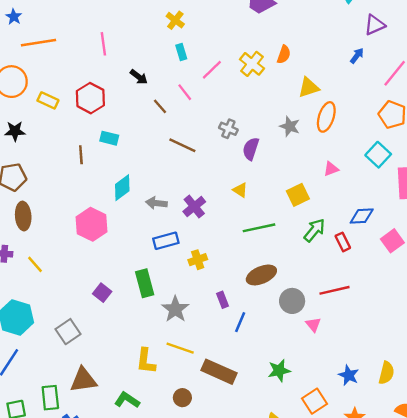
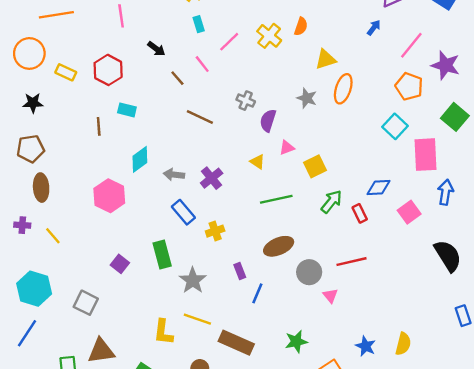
pink triangle: (331, 169) -> (287, 148), moved
blue rectangle: (166, 241) -> (183, 212), turned 65
gray square: (68, 332) -> (86, 303), turned -30

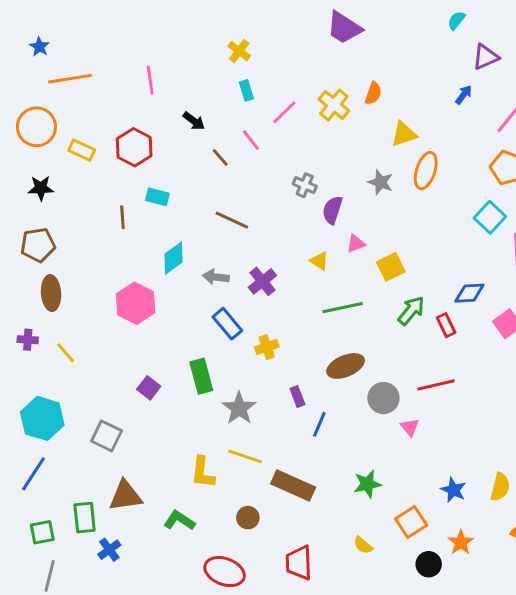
brown line: (200, 117) -> (232, 220), moved

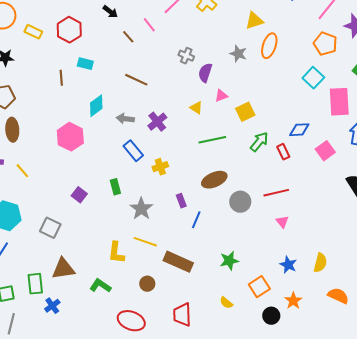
green rectangle: (201, 376) -> (115, 187), size x0.7
pink triangle: (410, 427) -> (282, 222), moved

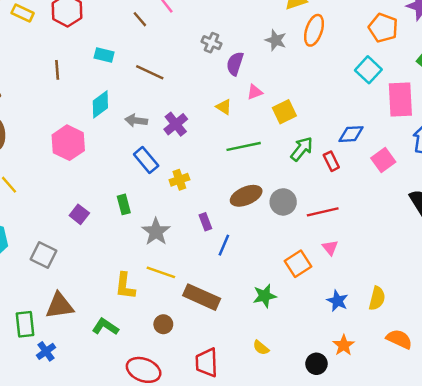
cyan rectangle: (85, 64) -> (104, 55), moved
gray circle: (240, 202) -> (283, 202), moved
orange square: (259, 287) -> (298, 264), moved

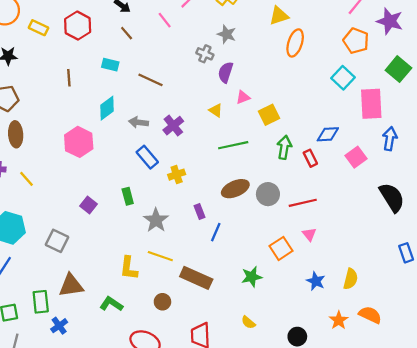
brown line: (140, 19) -> (127, 33), moved
gray star: (276, 40) -> (227, 34), moved
green arrow: (302, 149) -> (284, 147), turned -30
orange star: (344, 345) -> (339, 320), moved

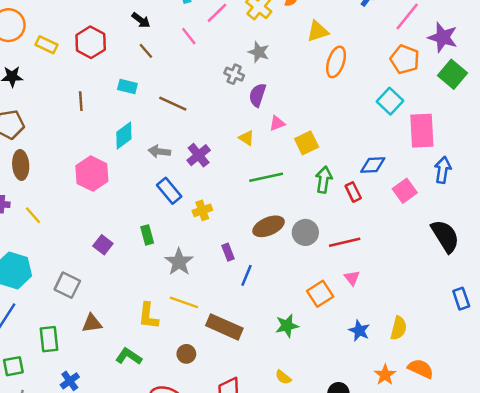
green square: (398, 69) -> (453, 74), moved
brown triangle: (71, 285) -> (92, 323), moved, size x0.7
green rectangle: (41, 302) -> (49, 339), moved

